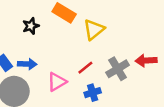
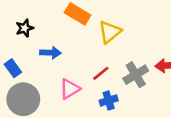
black star: (31, 26) -> (25, 28), moved
blue arrow: (27, 64) -> (50, 53), moved

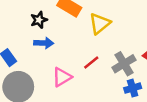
black star: (25, 28) -> (39, 20), moved
blue cross: (109, 100) -> (133, 88), moved

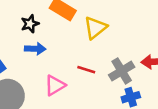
red line: (91, 62) -> (86, 70), turned 56

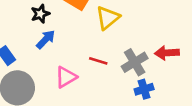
blue arrow: (35, 49) -> (46, 39), turned -48

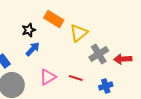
red line: (98, 61) -> (76, 78), moved
gray cross: (135, 62) -> (99, 54), moved

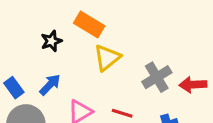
yellow triangle: (79, 33) -> (107, 58), moved
blue arrow: (33, 49) -> (50, 85), moved

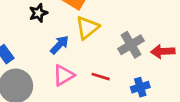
blue arrow: (50, 85) -> (60, 45), moved

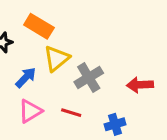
gray cross: (131, 45) -> (89, 78), moved

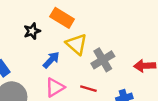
yellow triangle: (57, 58) -> (76, 44), turned -40

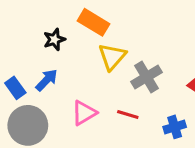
yellow triangle: (76, 44) -> (112, 57), turned 30
blue arrow: (51, 60) -> (47, 80), moved

